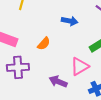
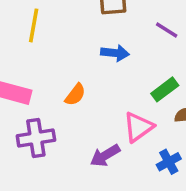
purple arrow: (58, 82) -> (105, 156), turned -48

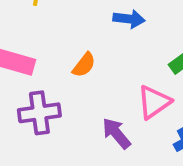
purple arrow: (105, 156) -> (116, 133), turned 80

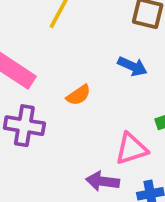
purple arrow: (116, 133) -> (103, 181), moved, turned -60

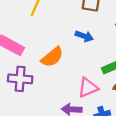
orange semicircle: (79, 95) -> (52, 57), size x1.5

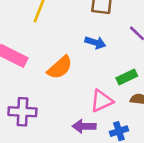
purple cross: (20, 79) -> (22, 112), moved

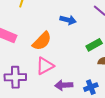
pink triangle: (102, 101) -> (45, 66), moved

